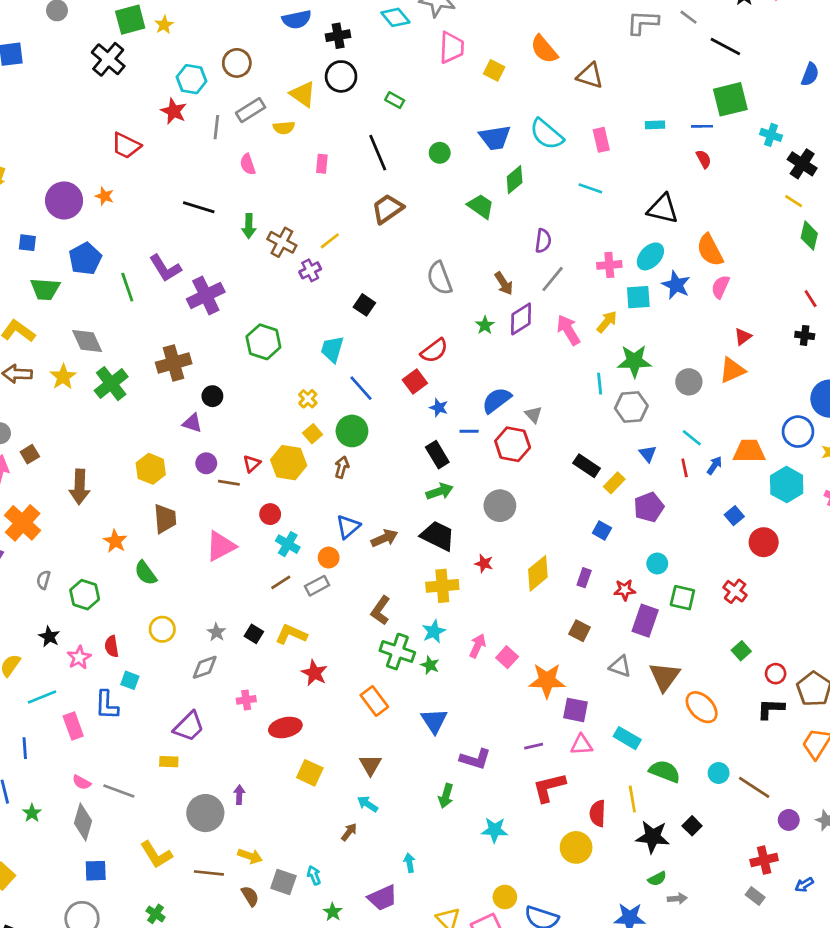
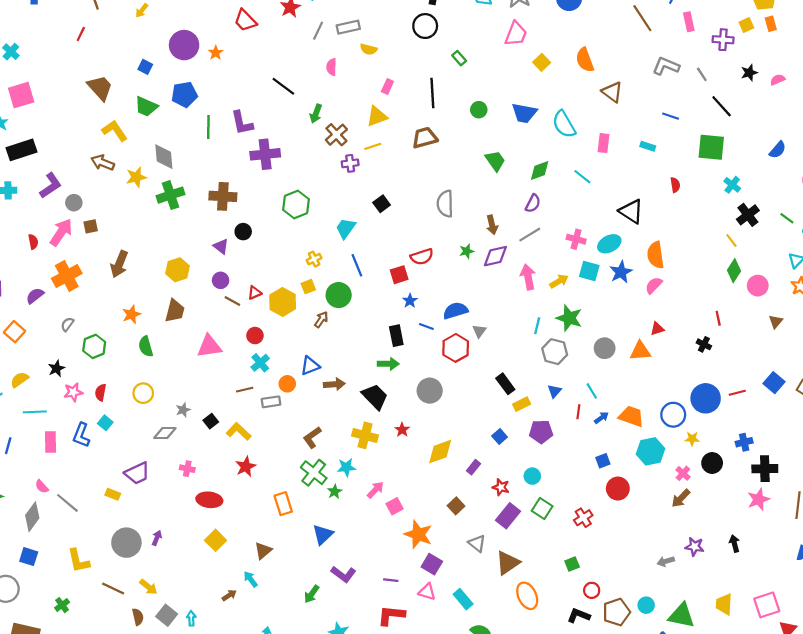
yellow triangle: (303, 94) -> (377, 116), moved, turned 45
blue line: (702, 126) -> (671, 116), moved
green diamond: (515, 180) -> (540, 171), moved

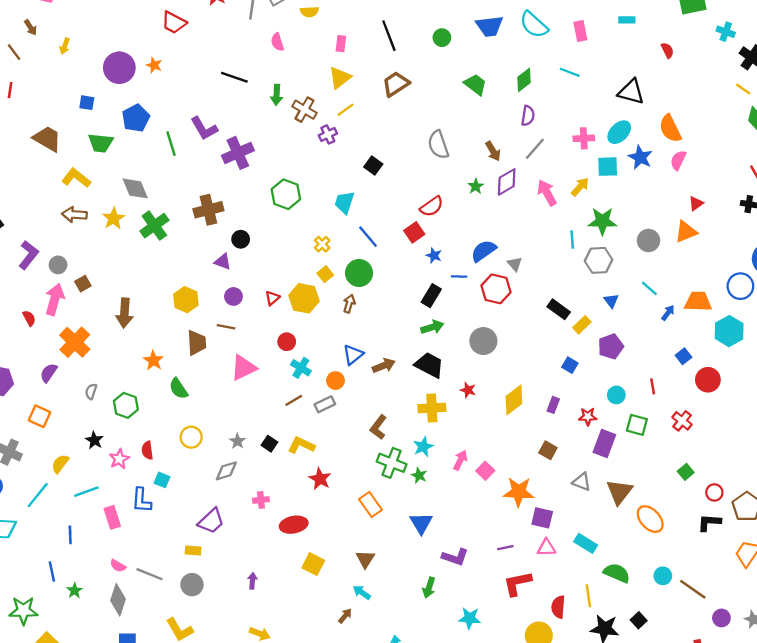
brown line: (232, 301) -> (226, 327), moved
black rectangle: (396, 336) -> (431, 296), turned 60
red line: (578, 412) -> (653, 386), moved
gray circle: (126, 543) -> (192, 585), moved, size x0.7

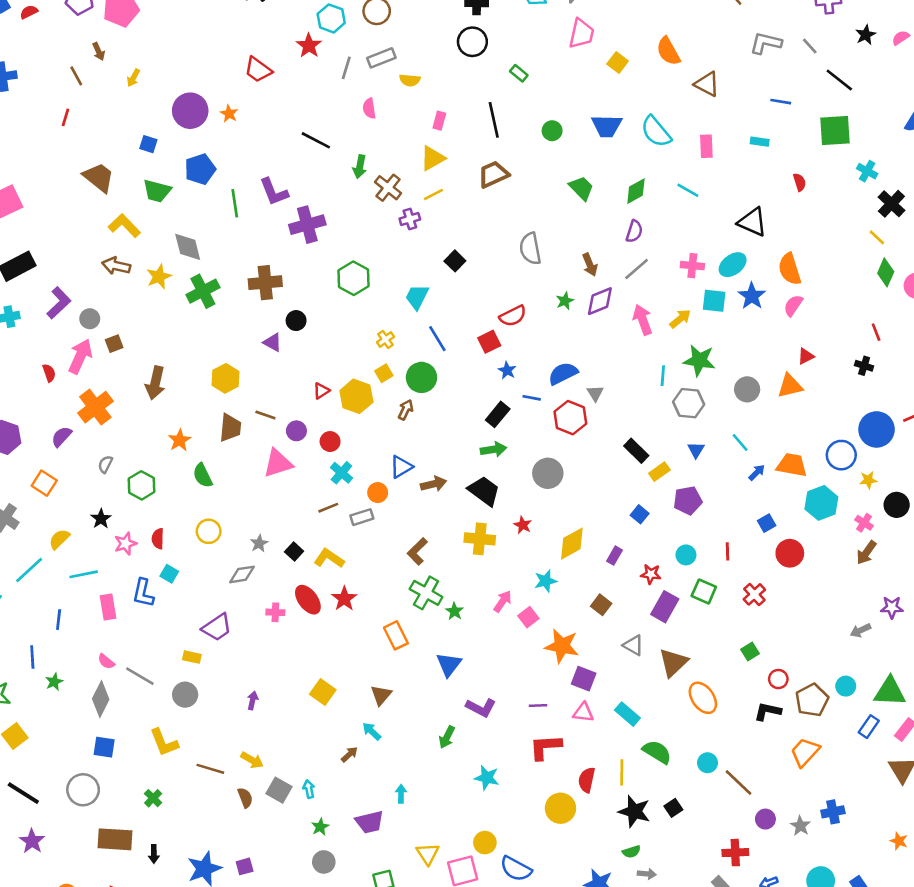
purple circle: (233, 296) -> (296, 431), moved
cyan star: (423, 447) -> (546, 581), moved
red ellipse: (294, 525) -> (308, 600), moved, turned 56

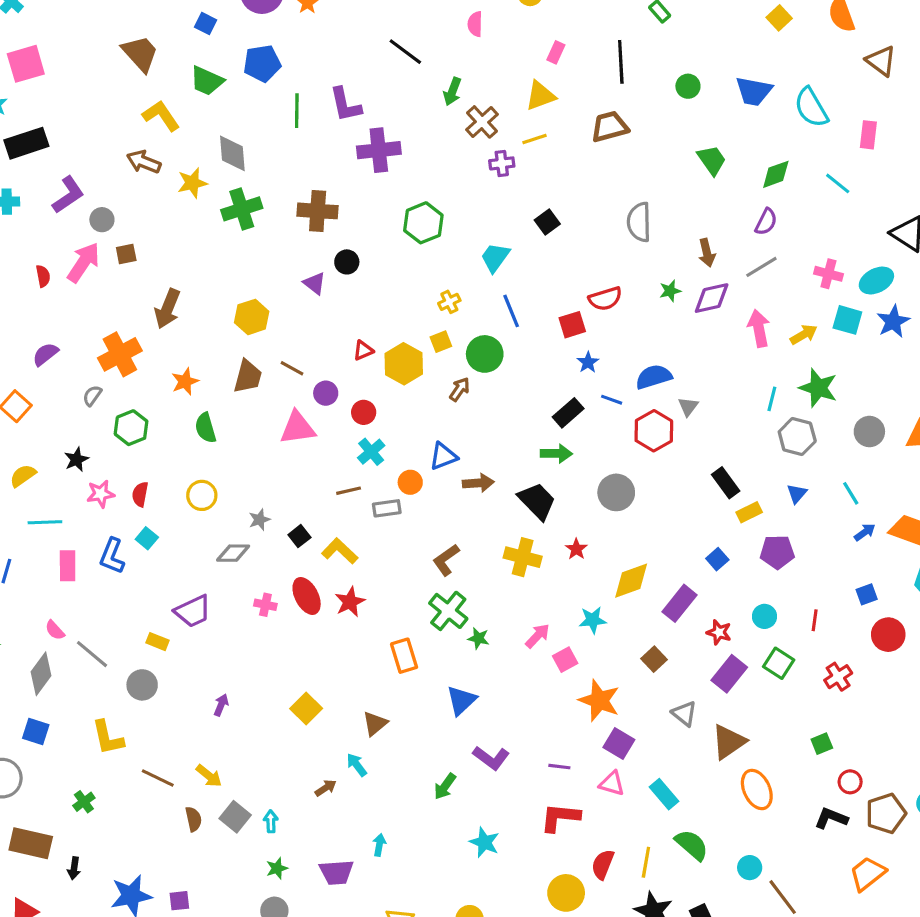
orange cross: (95, 407) -> (120, 354), moved
purple rectangle: (615, 556) -> (680, 603), size x1.6
green star: (454, 611) -> (478, 638), turned -30

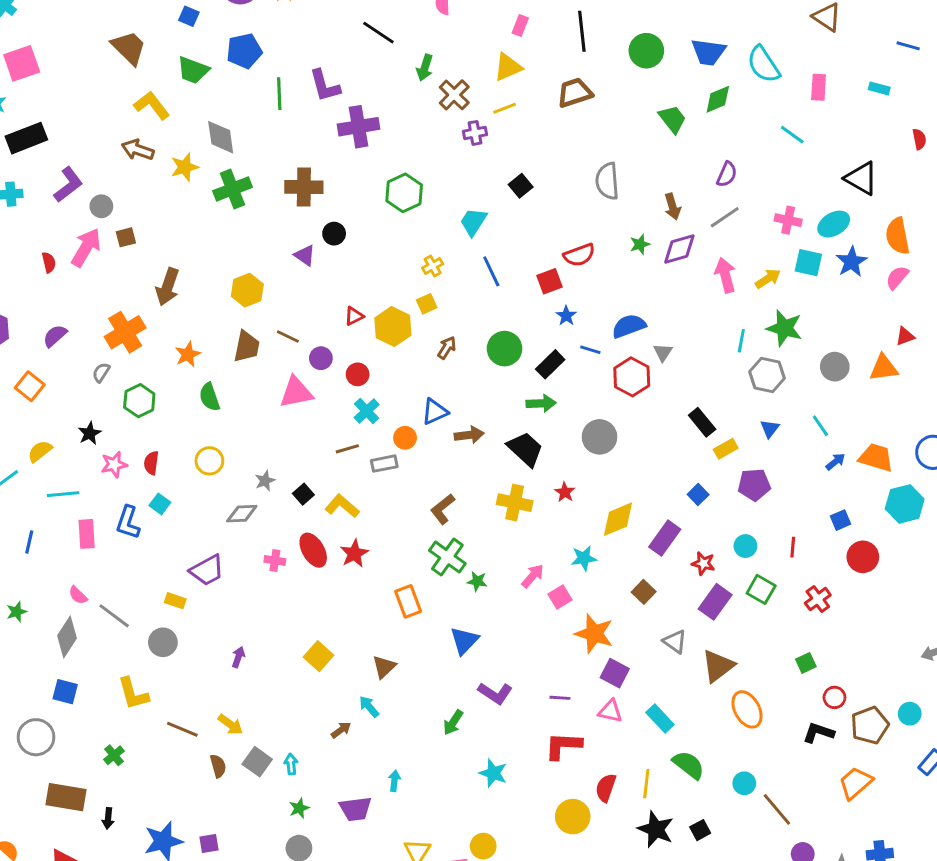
green circle: (688, 86) -> (646, 51), size x1.5
green diamond: (776, 174) -> (718, 99), moved
green circle: (485, 354) -> (505, 349), moved

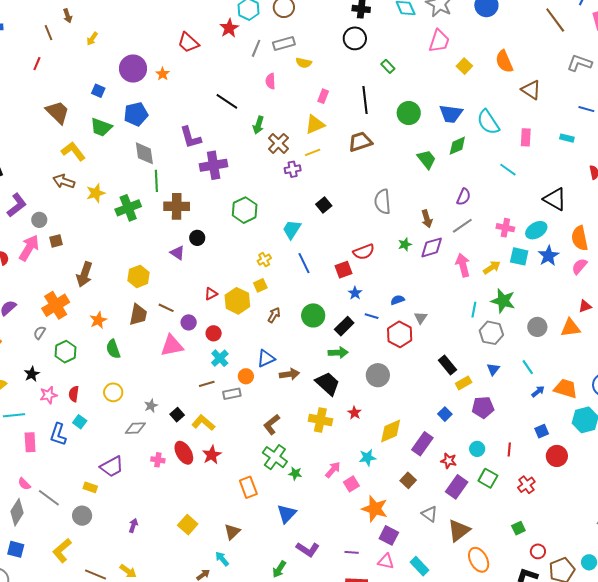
green line: (279, 94) -> (156, 181), moved
gray diamond: (221, 137) -> (144, 153), moved
blue semicircle: (629, 326) -> (398, 300), size x0.6
yellow L-shape: (133, 694) -> (62, 551), turned 65

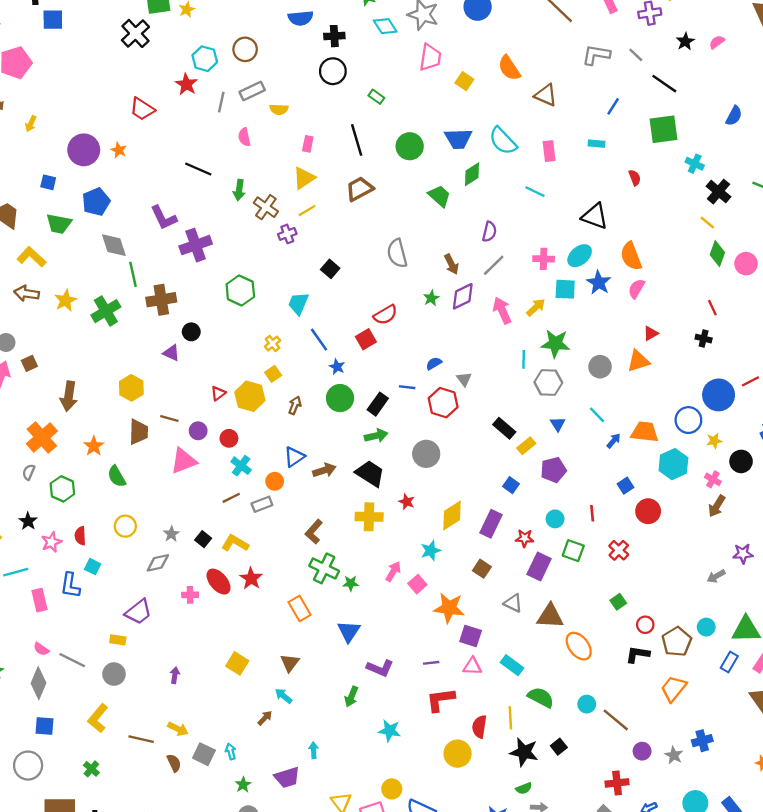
blue line: (586, 109) -> (613, 106), turned -63
blue star: (355, 293) -> (337, 367), moved
brown triangle: (459, 530) -> (550, 616), turned 50

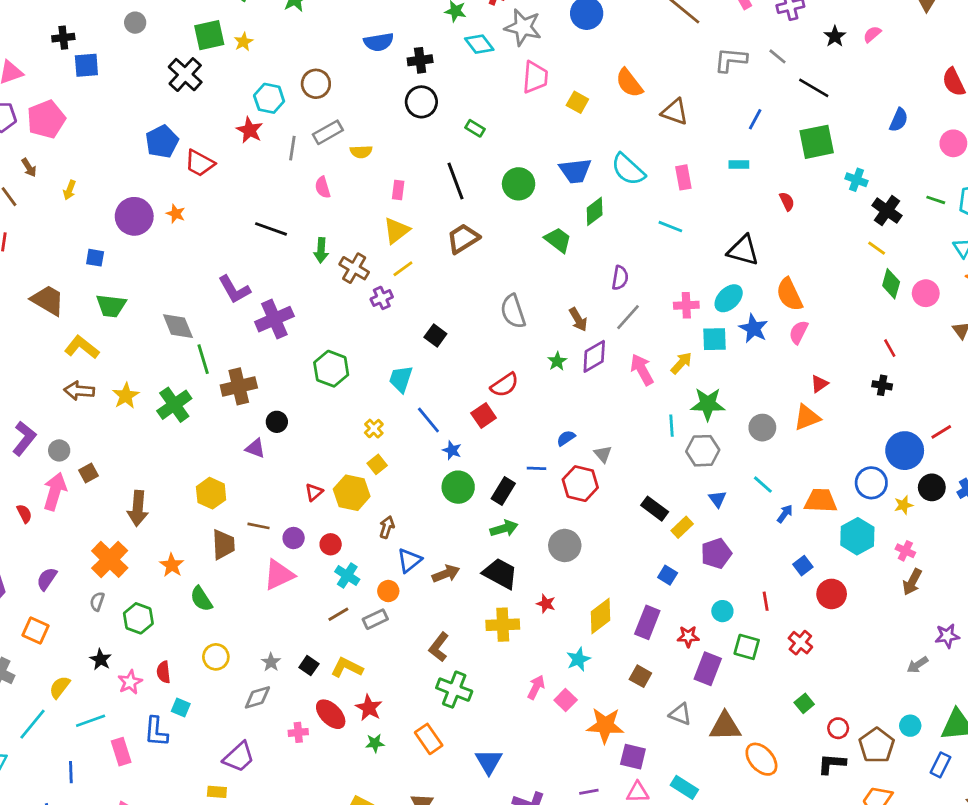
blue pentagon: (96, 202) -> (162, 142), moved
brown arrow: (295, 405) -> (387, 527), moved
black circle: (741, 461) -> (932, 487), moved
green star: (351, 583) -> (375, 743), moved

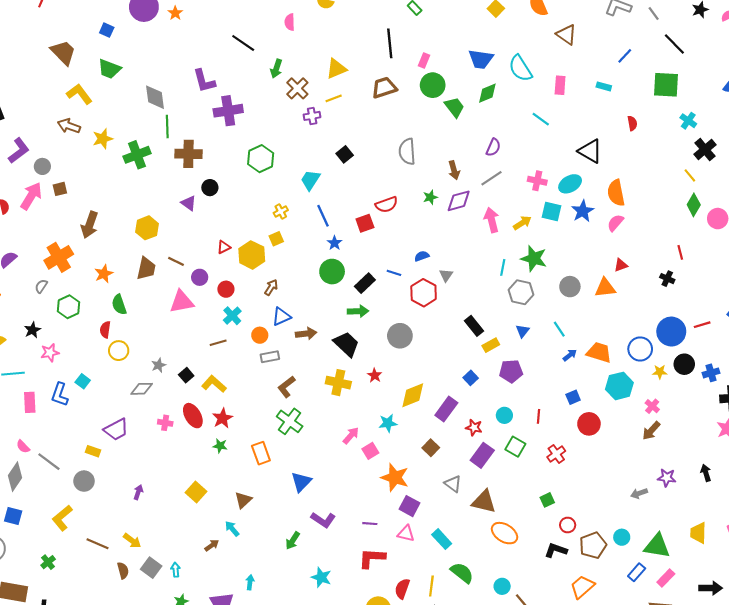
green circle: (519, 184) -> (433, 85), moved
pink rectangle: (398, 190) -> (424, 60), moved
gray rectangle: (375, 619) -> (270, 357), moved
red semicircle: (164, 672) -> (105, 330), moved
orange ellipse: (761, 759) -> (505, 533), turned -30

